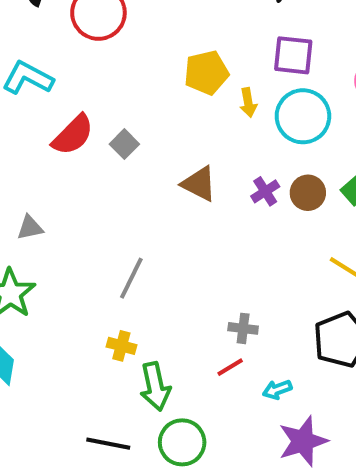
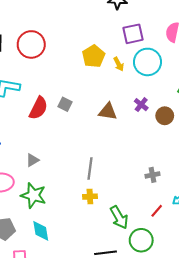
brown circle: (308, 193) -> (165, 116), moved
yellow cross: (121, 346) -> (90, 197), moved
red line: (230, 367) -> (157, 211), moved

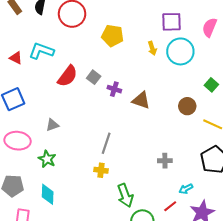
yellow pentagon: (93, 56) -> (112, 36), moved, turned 30
purple cross: (141, 105) -> (114, 89), moved, turned -32
brown triangle: (108, 112) -> (141, 100), moved
green star: (33, 195) -> (47, 159), size x0.7
red line: (157, 211) -> (170, 206), moved

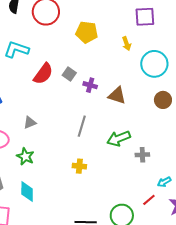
cyan circle: (180, 51) -> (154, 64), moved
gray line: (106, 143) -> (82, 126), moved
green arrow: (125, 195) -> (119, 138), moved, turned 90

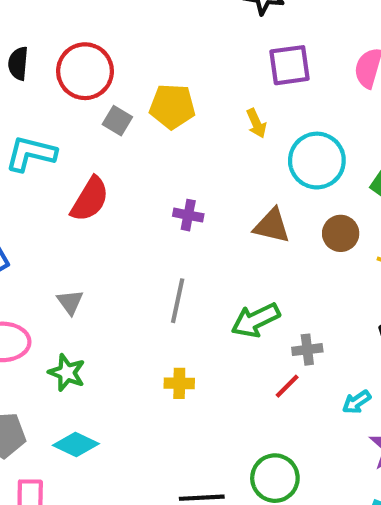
gray square: (69, 74) -> (117, 121), moved
brown triangle: (117, 95) -> (272, 226), moved
gray triangle: (30, 123) -> (70, 302), turned -40
cyan diamond: (27, 192) -> (76, 444), turned -60
red line: (149, 200) -> (287, 386), moved

